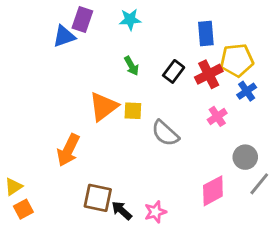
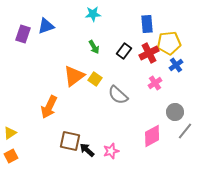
purple rectangle: (82, 19) -> (23, 34), moved
yellow square: (133, 111) -> (95, 79), turned 32
orange square: (23, 209) -> (11, 156), moved

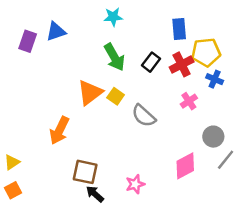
green arrow: (94, 47) -> (114, 57), size x1.6
blue cross: (176, 65) -> (215, 79), turned -32
black arrow: (87, 150) -> (95, 194), moved

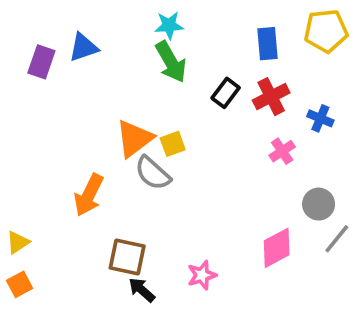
yellow pentagon: (206, 52) -> (326, 31), moved
green arrow: (114, 57) -> (171, 62), moved
yellow square: (116, 96) -> (173, 144), turned 35
gray semicircle: (144, 116) -> (153, 173), moved

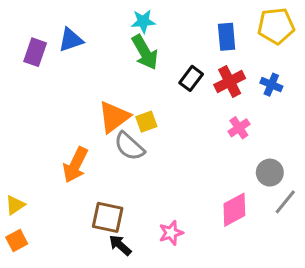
blue cross: (320, 118) -> (271, 85), moved

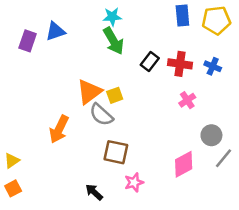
blue rectangle: (227, 37) -> (182, 15), moved
red cross: (230, 82) -> (180, 64), turned 35
brown square: (108, 217) -> (116, 152), moved

